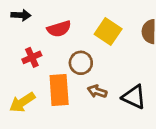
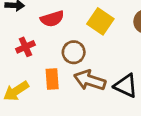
orange rectangle: (59, 90) -> (52, 79), size x0.7
brown arrow: (97, 91) -> (90, 80), size x1.6

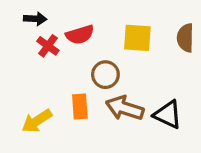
yellow square: (100, 21) -> (137, 38), turned -30
red cross: (25, 47) -> (48, 46), moved, turned -30

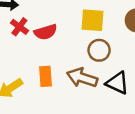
red semicircle: (80, 35) -> (46, 32), moved
brown circle: (105, 75) -> (99, 50), moved

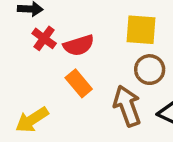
orange rectangle: (46, 76) -> (79, 83), moved, turned -36
brown arrow: (82, 78) -> (127, 106), turned 52

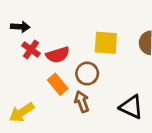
brown circle: (150, 70) -> (87, 74), moved
brown arrow: (127, 106) -> (82, 102), moved, size x0.7

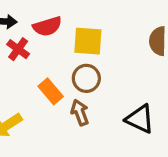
yellow square: (106, 43) -> (88, 41), moved
red semicircle: (58, 55) -> (47, 26), moved

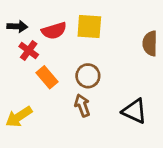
yellow square: (88, 41) -> (89, 26), moved
orange rectangle: (51, 91) -> (47, 77), moved

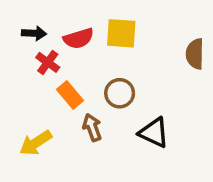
brown arrow: (82, 105) -> (92, 127), moved
black triangle: (134, 111) -> (154, 133), moved

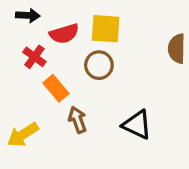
black arrow: (34, 33) -> (28, 15), moved
brown circle: (120, 93) -> (99, 65), moved

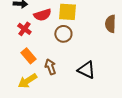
orange rectangle: (56, 88) -> (28, 56), moved
yellow arrow: (23, 135) -> (27, 81), moved

